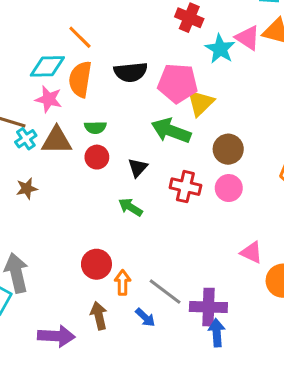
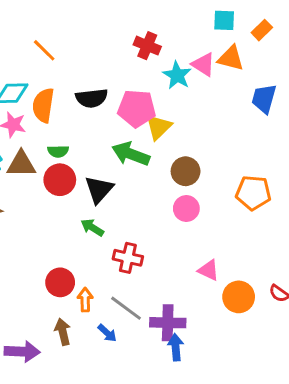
orange line: (80, 37) -> (44, 50), moved
red circle: (97, 157) -> (60, 180), size x1.4
black triangle: (138, 168) -> (99, 190), size x1.5
red cross: (185, 187) -> (128, 258), moved

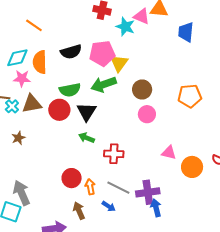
green semicircle: (58, 151) -> (70, 90), moved, size x1.5
green arrow: (131, 154) -> (104, 84), turned -30

